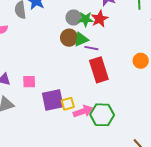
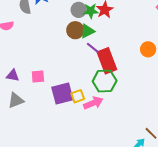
purple line: (91, 48) -> (93, 48), moved, turned 32
green hexagon: (102, 115) -> (105, 81), moved

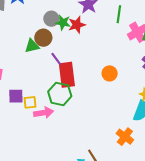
green triangle: (87, 31) -> (32, 46), moved
purple square: (62, 93) -> (16, 96), size x0.7

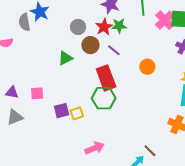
green star: (63, 23) -> (119, 26), moved
brown circle: (43, 38) -> (90, 45), moved
purple line: (56, 59) -> (114, 50), moved
pink arrow: (44, 113) -> (95, 148), moved

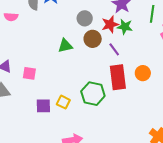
red rectangle: (106, 78) -> (118, 77), moved
purple square: (62, 111) -> (43, 106), moved
yellow square: (77, 113) -> (63, 102), turned 32

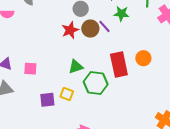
red star: (110, 24) -> (70, 30), moved
green triangle: (65, 46) -> (76, 67), moved
purple line: (114, 49) -> (105, 26), moved

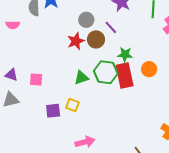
green star: (121, 14) -> (125, 54), moved
purple line: (105, 26) -> (111, 27), moved
green hexagon: (96, 83) -> (106, 72), moved

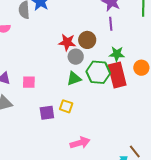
gray circle: (86, 20) -> (76, 57), moved
purple line: (111, 27) -> (111, 24), moved, turned 40
red star: (76, 41) -> (67, 42), turned 30

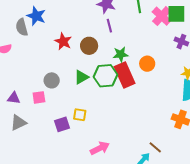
red star: (67, 42) -> (63, 41), moved, turned 30
gray circle: (76, 57) -> (52, 80), moved
green triangle: (74, 79) -> (81, 77), moved

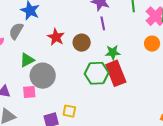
gray semicircle: (22, 27) -> (16, 31), moved, turned 42
orange circle: (147, 64) -> (152, 44), moved
green triangle: (81, 77) -> (27, 60), moved
gray circle: (52, 80) -> (43, 76), size x1.6

